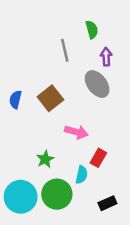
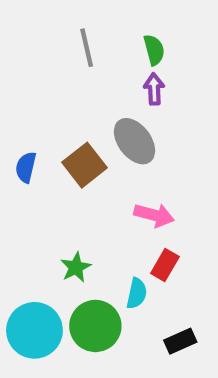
gray line: (65, 50) -> (87, 48), moved
purple arrow: (106, 57) -> (154, 89), moved
gray ellipse: (97, 84) -> (135, 141), moved
pink arrow: (76, 132) -> (154, 215), moved

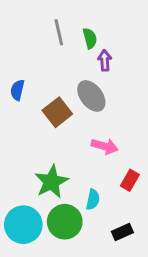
green semicircle: (154, 50) -> (90, 38), moved
blue semicircle: (26, 167) -> (17, 90), moved
red rectangle: (165, 265) -> (130, 180), moved
green star: (76, 267) -> (51, 182), size x1.6

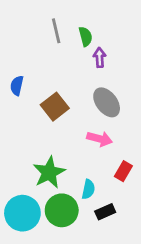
gray ellipse: (91, 96) -> (107, 102), moved
black rectangle: (122, 232) -> (105, 212), moved

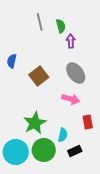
red rectangle: (123, 171) -> (88, 122), turned -40

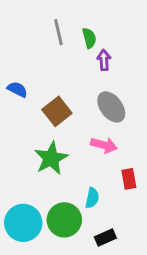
blue semicircle: (12, 61) -> (17, 89), turned 104
green star: (35, 123) -> (51, 158), moved
black rectangle: (75, 151) -> (105, 237), moved

